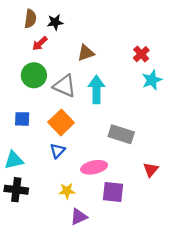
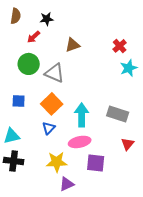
brown semicircle: (30, 19) -> (16, 16), moved
cyan arrow: (96, 89) -> (82, 115), moved
gray rectangle: (121, 134) -> (118, 114), moved
yellow star: (67, 191) -> (57, 162), size x1.5

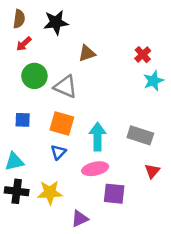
black star: (47, 19) -> (56, 22), size x1.5
red arrow: (34, 37) -> (24, 44), moved
orange square: (52, 104) -> (62, 124), turned -30
yellow star: (57, 162) -> (50, 192), moved

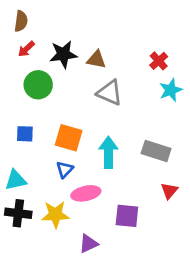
black star: (56, 22) -> (63, 54), moved
brown triangle: (87, 53) -> (96, 60), turned 30
gray triangle: (65, 87) -> (110, 93), moved
pink ellipse: (95, 169) -> (86, 193), moved

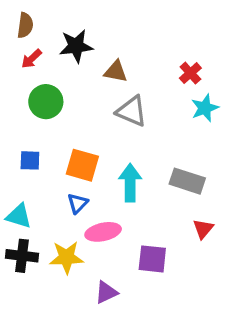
black star: (63, 54) -> (76, 46), moved
cyan triangle: (16, 180) -> (19, 216), turned 30

